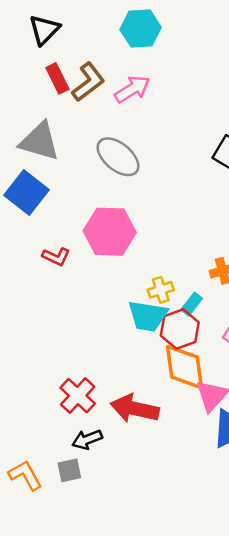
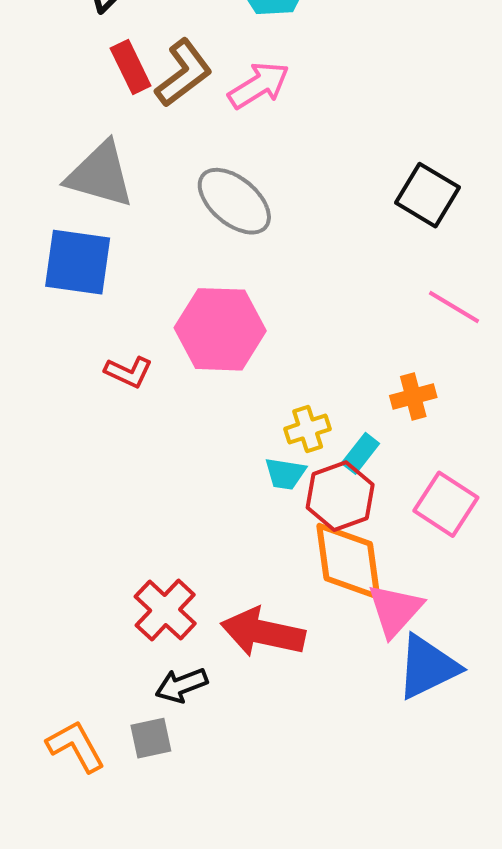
blue square: (27, 192) -> (78, 262), turned -30
cyan trapezoid: (148, 316) -> (285, 474), size x0.6

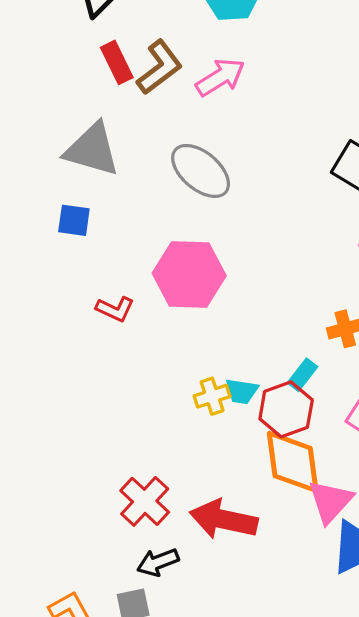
blue square: (78, 262) -> (74, 220), size x0.6
yellow cross: (308, 429) -> (212, 396), moved

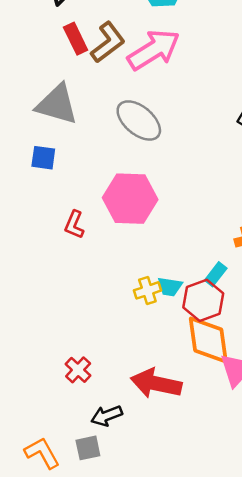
pink arrow: (220, 77) -> (154, 50), size x1.4
red L-shape: (115, 309) -> (74, 225), turned 88
red cross: (145, 501) -> (78, 370), moved, size x0.7

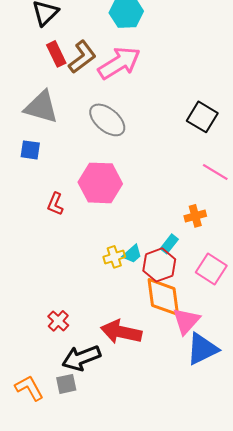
cyan trapezoid: (170, 287) -> (132, 254), turned -50
black arrow: (107, 416) -> (81, 358), size x1.5

